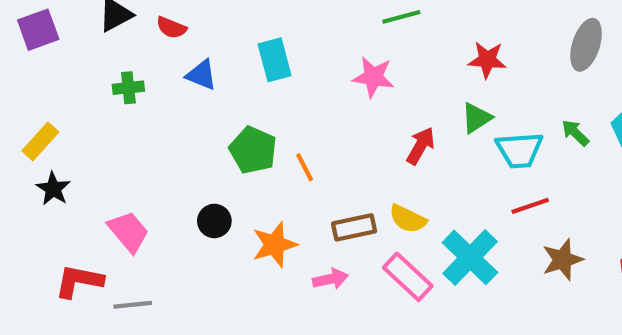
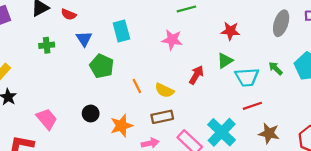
blue triangle: (201, 75) -> (84, 39), turned 35
green pentagon: (253, 150) -> (102, 66), moved
yellow semicircle: (408, 219) -> (164, 90), moved
brown star: (562, 260) -> (269, 133), turned 30

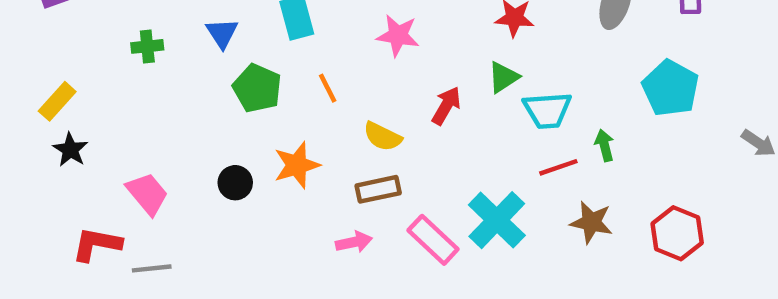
green arrow: (276, 68) -> (605, 145), moved, turned 32
orange line: (137, 86) -> (328, 88), moved
orange star: (121, 126) -> (297, 165), moved

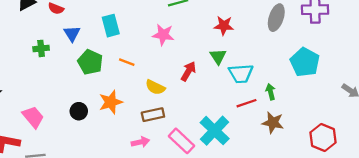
green cross: (147, 46) -> (41, 48), moved
green triangle: (503, 77) -> (218, 56), turned -30
orange line: (328, 88) -> (127, 62), turned -42
brown star: (591, 222) -> (273, 123), moved
red hexagon: (677, 233) -> (323, 137), moved

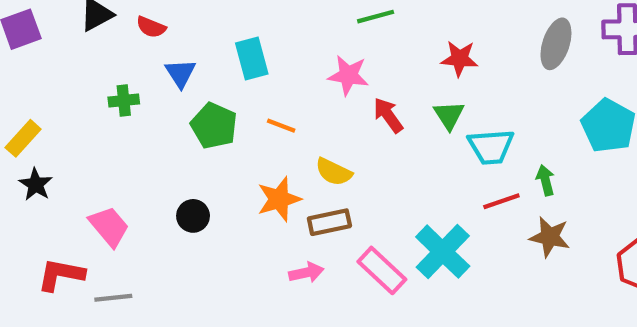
red arrow: (188, 71) -> (388, 115), moved, turned -66
orange star: (111, 102) -> (279, 199), moved

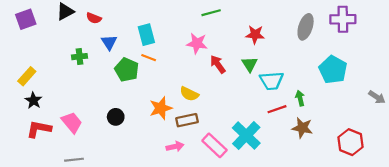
orange line: (281, 126) -> (149, 58), moved
red L-shape: (61, 275) -> (39, 129), moved

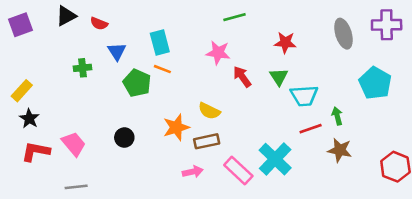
gray ellipse: (306, 27) -> (343, 34), turned -35

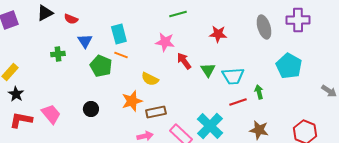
green triangle: (279, 77) -> (208, 70), moved
yellow semicircle: (209, 111) -> (150, 79), moved
brown star: (340, 150) -> (259, 130), moved

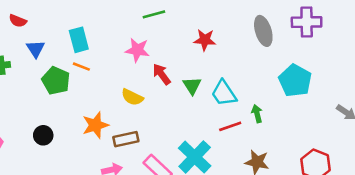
cyan trapezoid: (233, 76) -> (224, 93), turned 60
yellow semicircle: (150, 79) -> (132, 97), moved

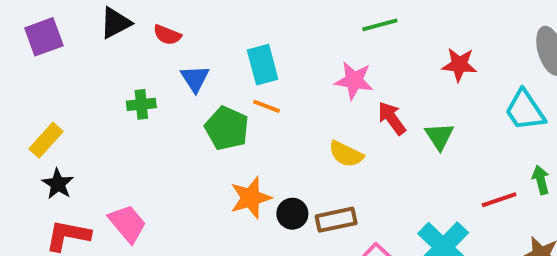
cyan trapezoid: (224, 93) -> (525, 110), moved
orange star: (95, 125) -> (251, 198), moved
black circle: (43, 135) -> (292, 214), moved

